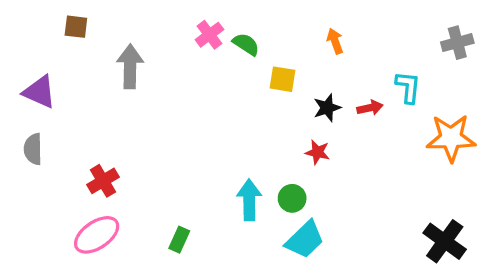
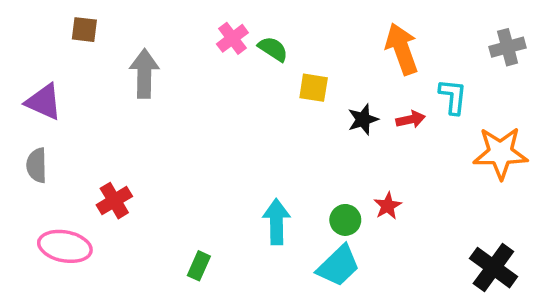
orange arrow: (335, 41) -> (402, 49), moved, size x1.8
red star: (318, 152) -> (388, 206), moved, turned 30
green circle: (292, 198) -> (345, 220), moved
pink ellipse: (97, 235) -> (65, 246), moved, turned 45

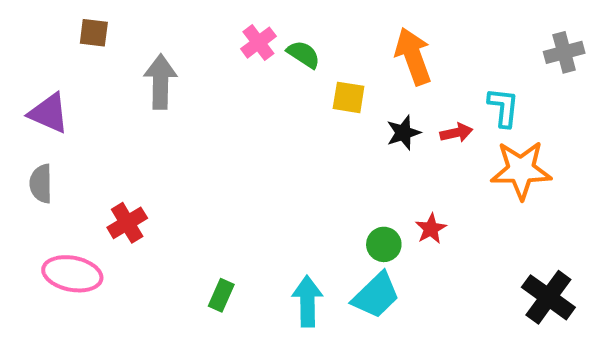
orange arrow: (402, 49) -> (413, 56), moved
orange star: (500, 153) -> (521, 170), moved
cyan arrow: (277, 222) -> (307, 301), moved

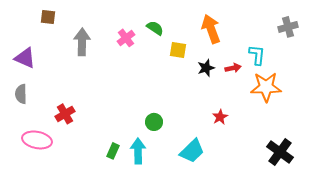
pink cross: (258, 43) -> (126, 38), moved
green circle: (384, 244) -> (154, 122), moved
cyan arrow: (307, 301) -> (138, 151), moved

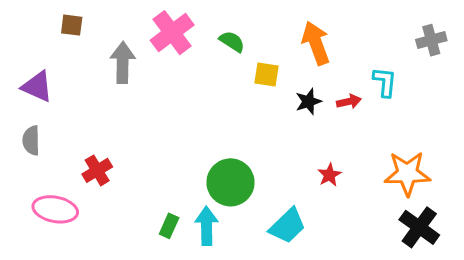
pink cross: (126, 38) -> (172, 33), moved, size x1.6
orange star: (266, 87) -> (407, 173), moved
green circle: (154, 122) -> (231, 182), size x1.8

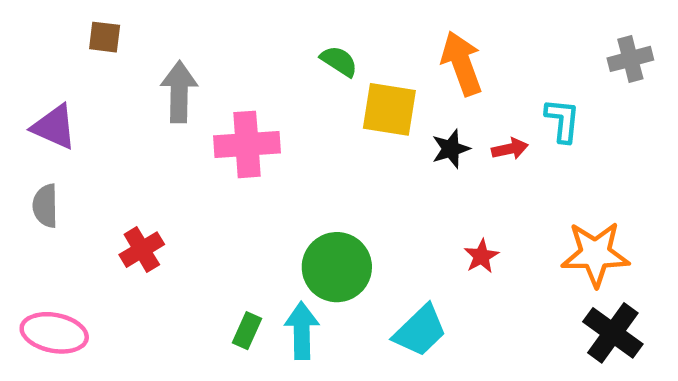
pink cross: (172, 33) -> (247, 144), moved, turned 33
yellow square: (266, 75) -> (389, 109), size x1.5
pink ellipse: (55, 209) -> (54, 333), moved

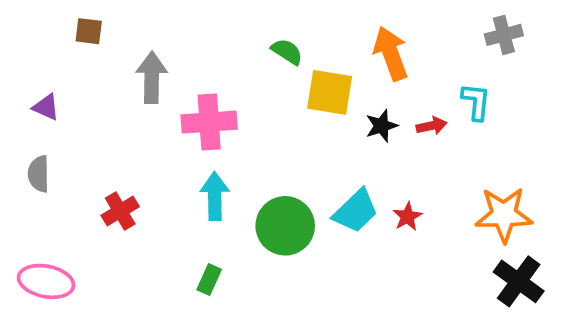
gray cross: (630, 59) -> (504, 35), moved
purple triangle: (54, 127) -> (46, 107), size x0.7
cyan arrow: (302, 331) -> (215, 196), moved
cyan trapezoid: (420, 331) -> (356, 211), moved

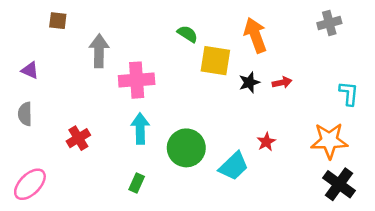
cyan L-shape: (476, 102) -> (349, 93), moved
cyan trapezoid: (356, 211) -> (234, 166), moved
pink ellipse: (46, 281) -> (30, 184), turned -56

